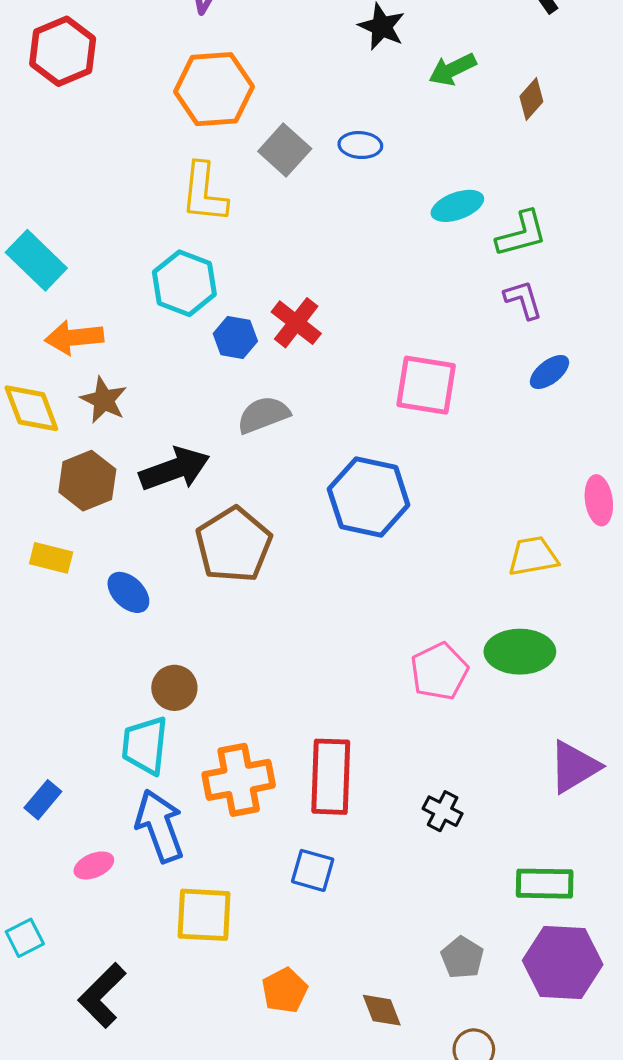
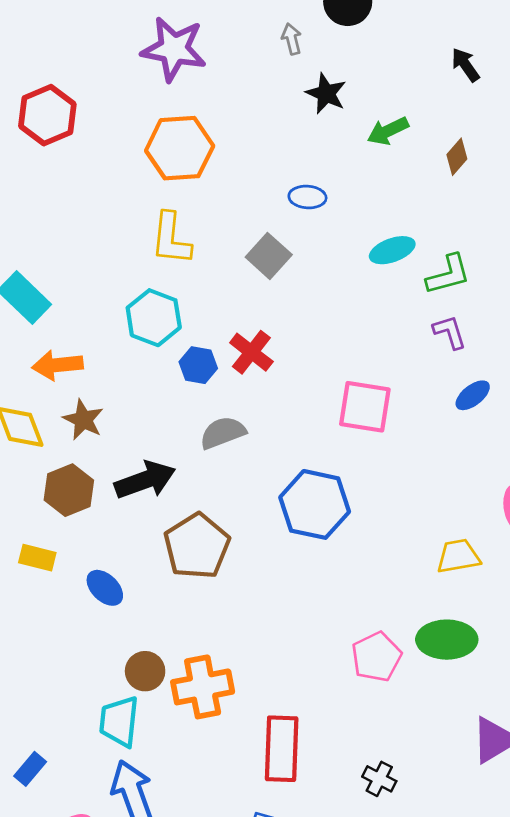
gray square: (285, 150) -> (269, 256), moved
orange cross: (239, 780) -> (203, 687), moved

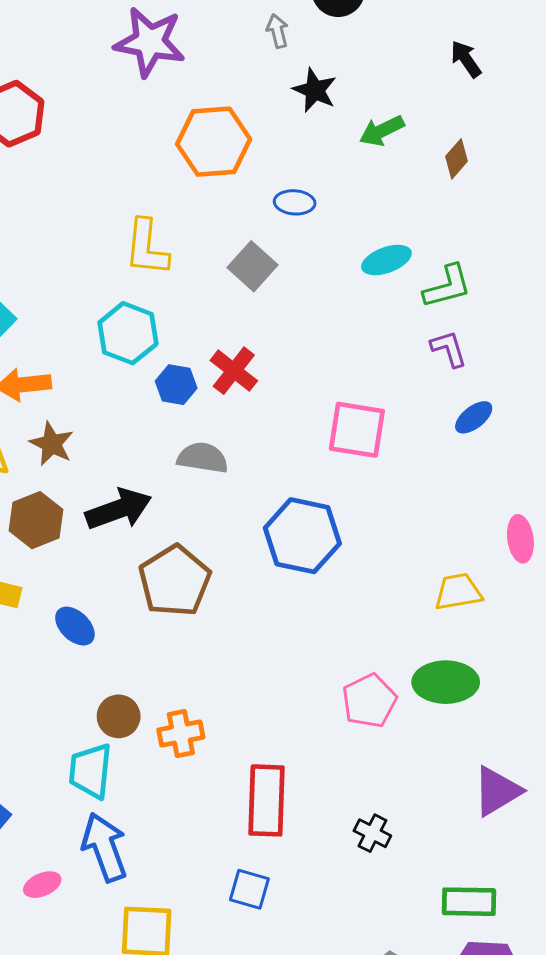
orange hexagon: (180, 148) -> (214, 142), moved
gray semicircle: (223, 433) -> (203, 458), turned 30
orange cross: (203, 687) -> (181, 734), size x0.7

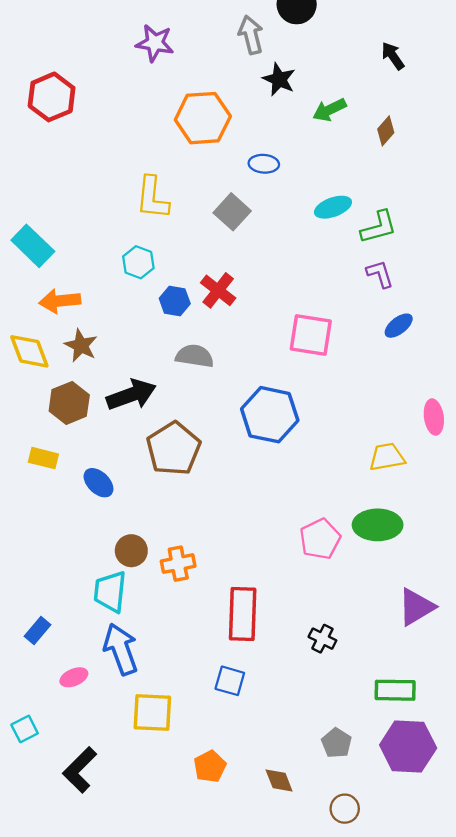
gray arrow: (277, 31) -> (251, 35), size x1.5
purple star: (150, 42) -> (155, 43), size x0.7
cyan hexagon: (128, 333) -> (138, 262), size x0.7

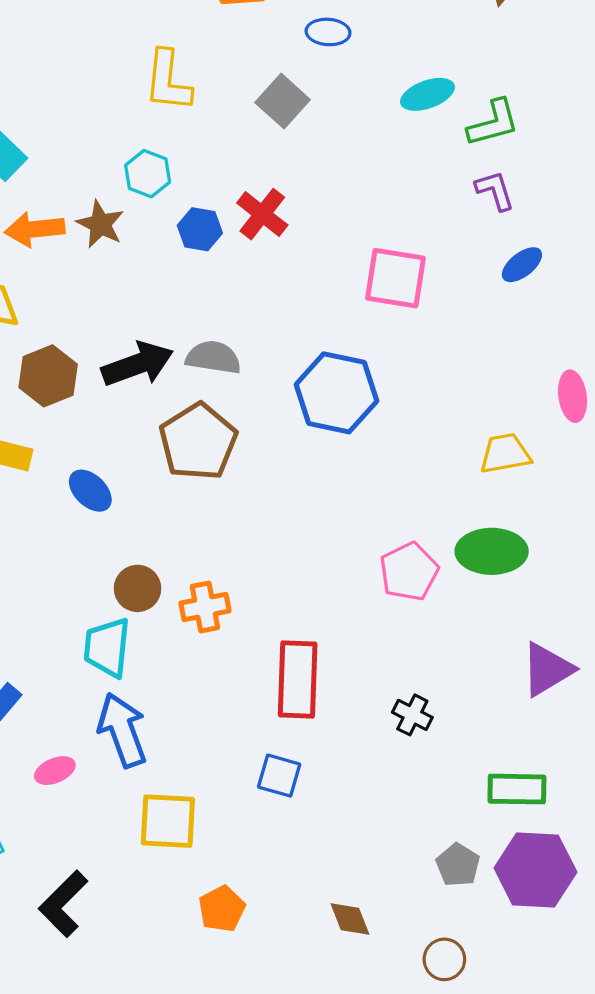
brown star: (81, 346) -> (100, 224), moved
gray semicircle: (195, 356) -> (213, 357), moved
gray pentagon: (337, 743) -> (458, 865), moved
orange pentagon: (210, 766) -> (222, 909), moved

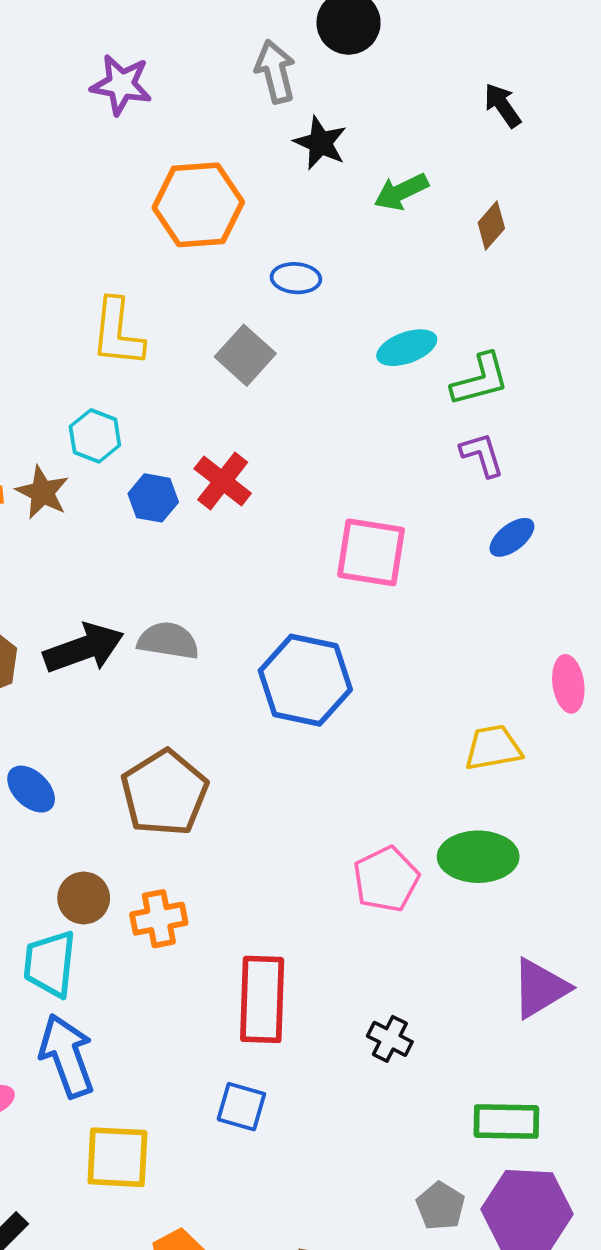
brown pentagon: (198, 442) -> (164, 793), moved

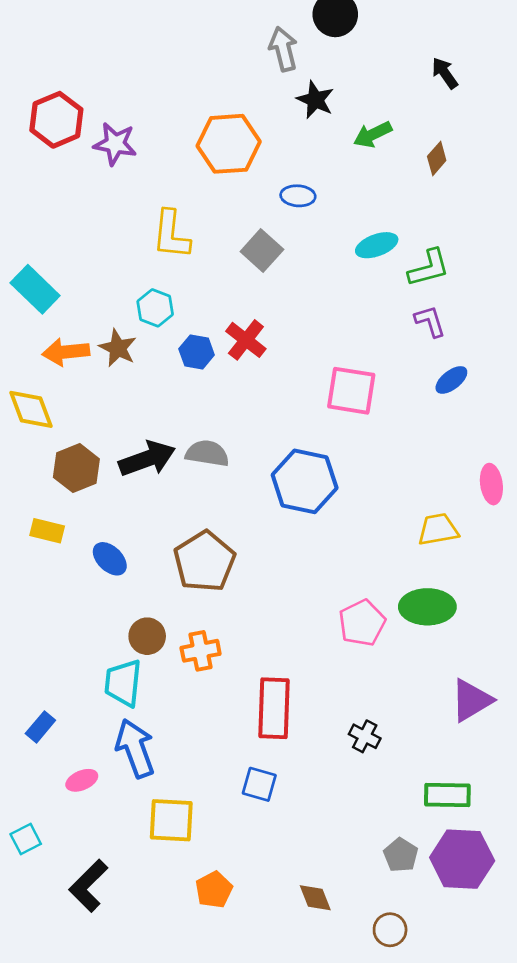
purple star: (121, 85) -> (115, 144), moved

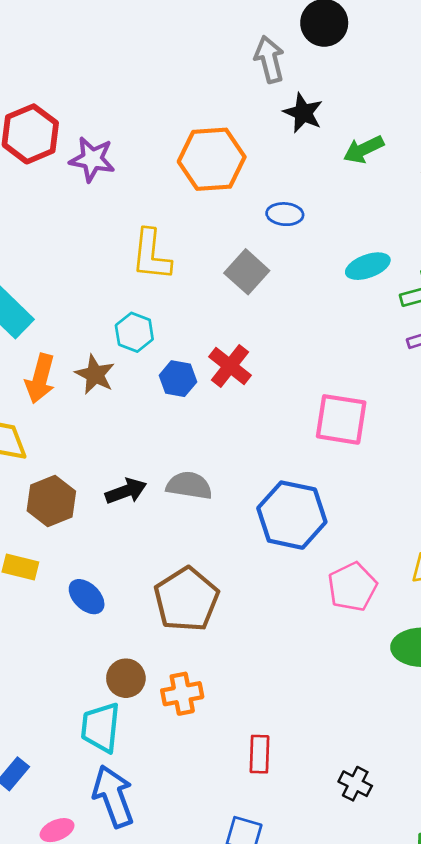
orange arrow: (66, 352) -> (40, 379), turned -69
black arrow: (147, 459) -> (126, 491), size x0.7
pink pentagon: (362, 623) -> (352, 587), moved
red rectangle: (274, 708) -> (260, 754), size x0.6

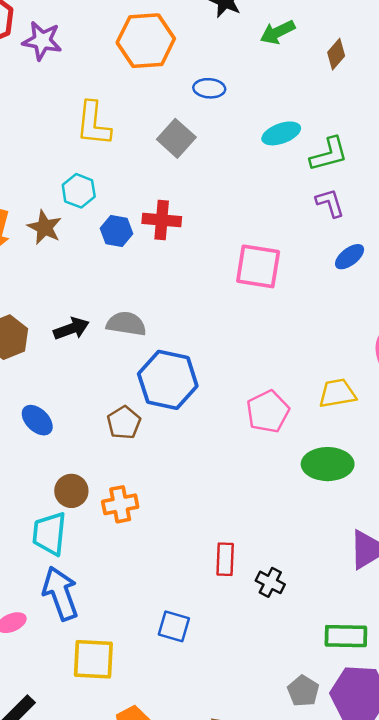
red cross: (230, 366) -> (162, 220), turned -33
blue hexagon: (292, 515) -> (168, 380), moved
brown pentagon: (186, 599) -> (124, 423), size x0.6
red rectangle: (260, 754) -> (225, 559), moved

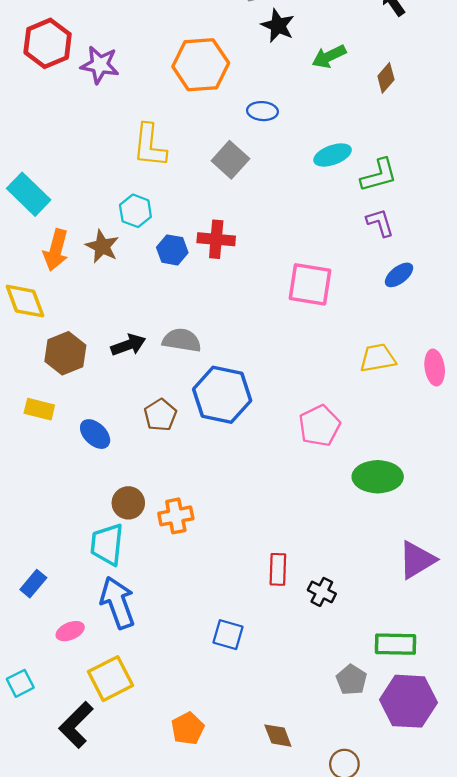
yellow trapezoid: (337, 393) -> (378, 358), moved
brown pentagon: (124, 423) -> (160, 415), moved
yellow square: (93, 659) -> (110, 679), moved, turned -30
gray pentagon: (303, 691) -> (352, 680), moved

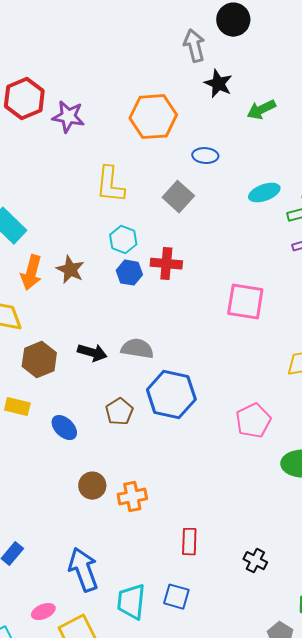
cyan hexagon: (135, 211) -> (123, 240), moved
black arrow: (128, 345) -> (92, 353), turned 36
cyan trapezoid: (107, 544) -> (131, 602), moved
red rectangle: (278, 569) -> (189, 542), moved
pink ellipse: (70, 631) -> (43, 612), moved

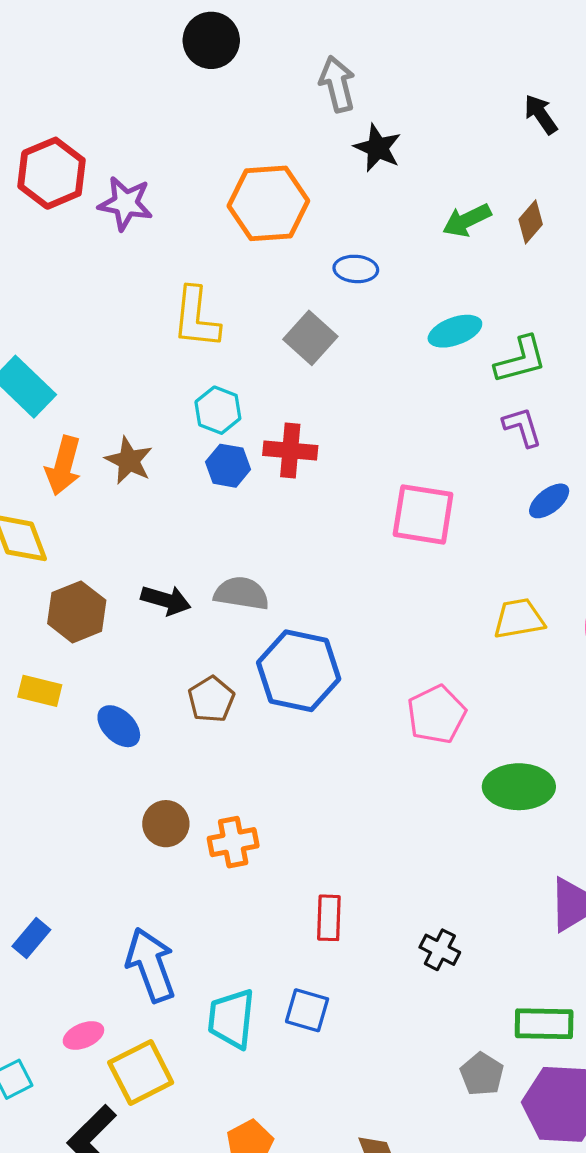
black circle: (233, 20) -> (211, 40), moved
green arrow: (261, 110) -> (467, 220), moved

